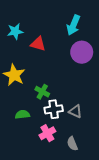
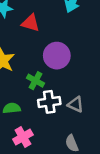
purple circle: (82, 52) -> (57, 56), moved
pink cross: (47, 133) -> (23, 137), moved

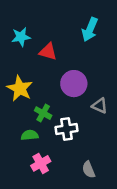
green cross: (35, 81) -> (43, 113), moved
gray triangle: (76, 104) -> (100, 106), moved

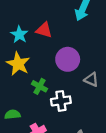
cyan star: (21, 37) -> (19, 35), moved, turned -30
green semicircle: (30, 135) -> (12, 114), moved

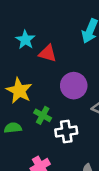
cyan star: (19, 35) -> (25, 40), moved
green semicircle: (12, 114) -> (13, 128), moved

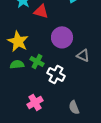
green semicircle: (13, 128) -> (17, 64), moved
white cross: (66, 132) -> (56, 74), turned 36

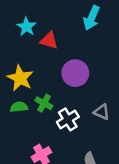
gray triangle: (83, 55) -> (102, 112), moved
white cross: (56, 74) -> (68, 119), turned 30

